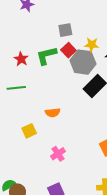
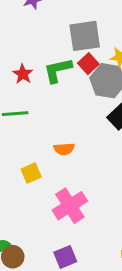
gray square: (65, 30) -> (85, 36), size x1.6
pink cross: (58, 154) -> (70, 206), size x1.6

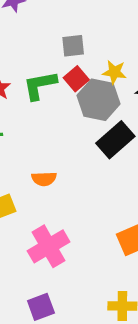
gray square: (85, 36) -> (73, 46), size x0.6

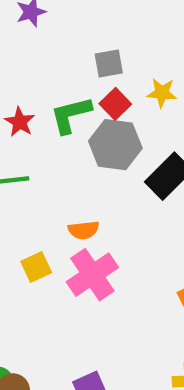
gray hexagon: (99, 100) -> (115, 145), moved
pink cross: (49, 246) -> (92, 275), moved

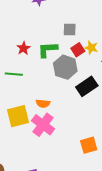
red square: (115, 104) -> (78, 50), moved
yellow square: (36, 267) -> (18, 116), size x1.6
pink cross: (92, 275) -> (43, 125), turned -30

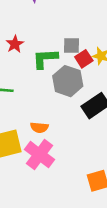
gray square: (70, 29) -> (71, 45), moved
red star: (24, 48) -> (15, 44), moved

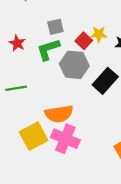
gray square: (71, 45) -> (55, 27), moved
orange semicircle: (39, 127) -> (59, 114), size x1.6

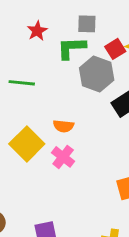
orange semicircle: (59, 114) -> (63, 126), size x0.6
yellow square: (34, 136) -> (27, 144), turned -32
pink cross: (65, 139) -> (63, 157), size x0.7

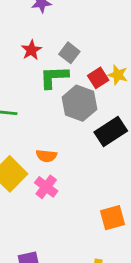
gray square: (87, 24) -> (69, 53), turned 36
red star: (37, 31) -> (31, 50), moved

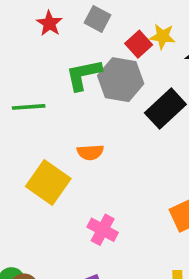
green L-shape: (54, 77) -> (84, 75), moved
pink cross: (46, 187) -> (103, 230), moved

